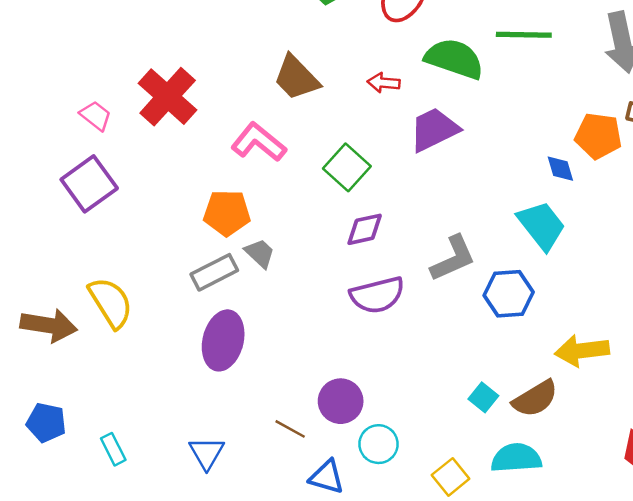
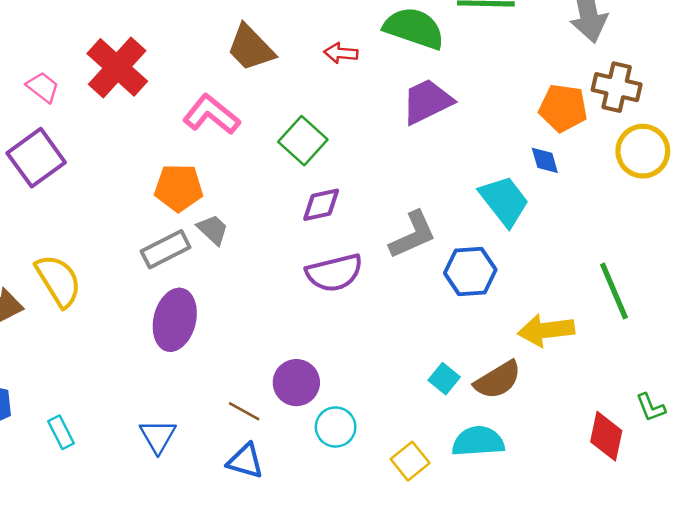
purple trapezoid: (434, 130) -> (427, 101), moved
blue diamond: (560, 169) -> (545, 160), moved
blue triangle: (327, 477) -> (245, 461), moved

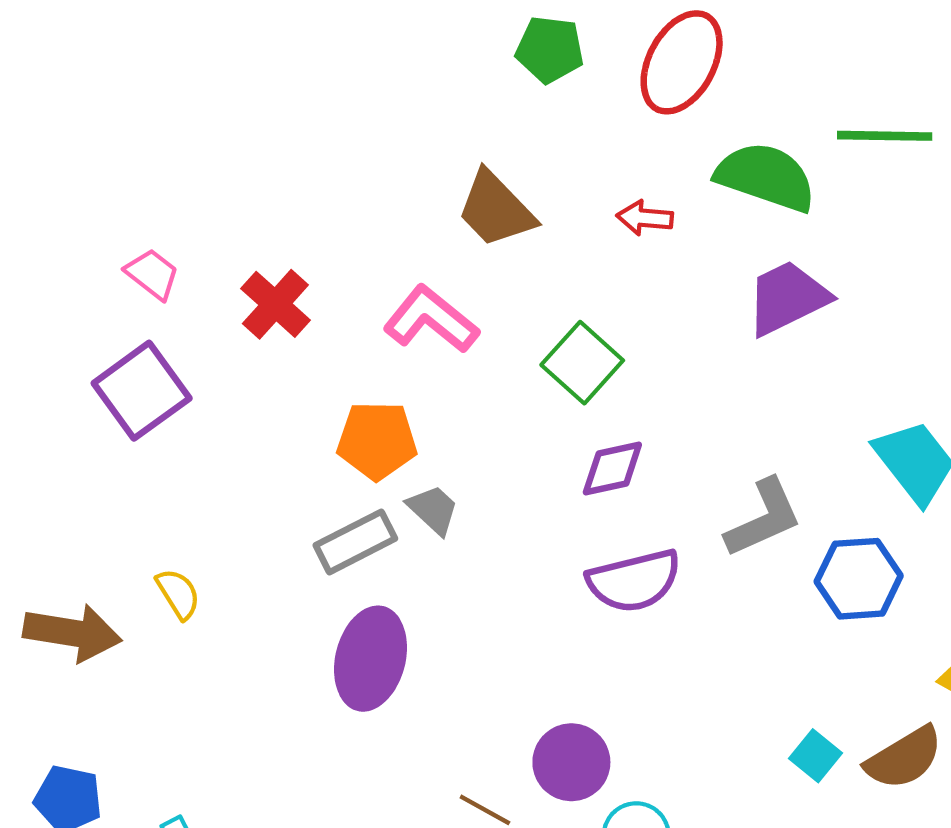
red cross: (117, 67) -> (275, 304), moved, size x0.7
yellow semicircle: (58, 281) -> (178, 594), size x0.6

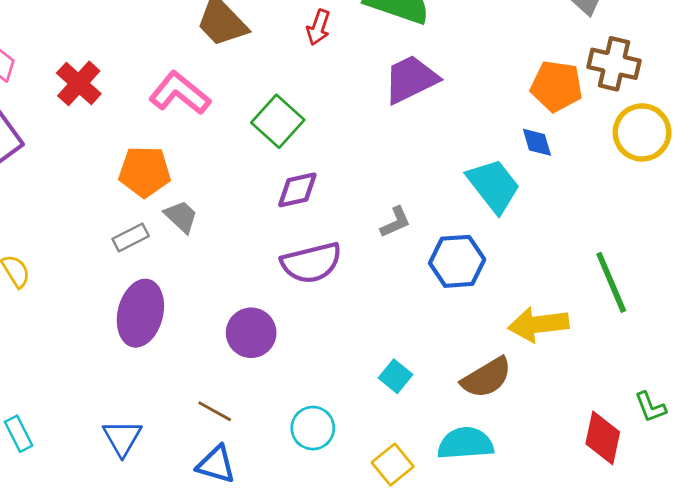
red arrow: (645, 218) -> (318, 27), turned -76
gray L-shape: (764, 518) -> (395, 222), size x0.6
gray rectangle: (355, 542) -> (131, 238), size x0.7
cyan square: (815, 756) -> (395, 376), moved
purple circle: (571, 762) -> (251, 333), moved

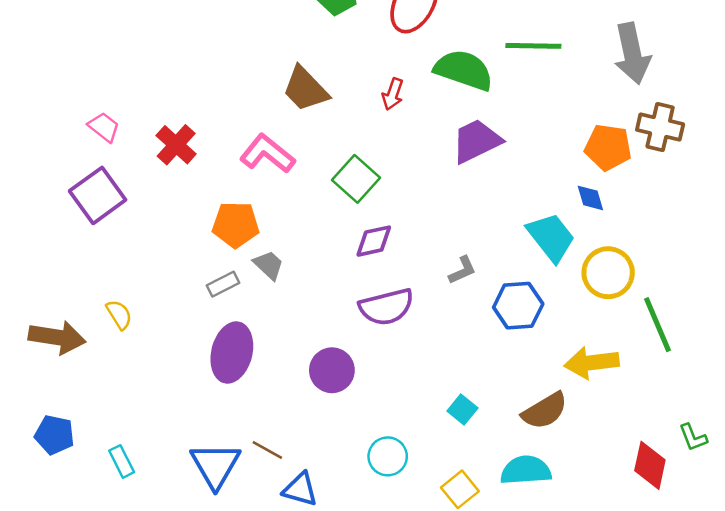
yellow circle: (642, 132) -> (608, 273), moved
brown line: (215, 411) -> (267, 450), moved
blue triangle: (122, 438) -> (215, 465), size x1.4

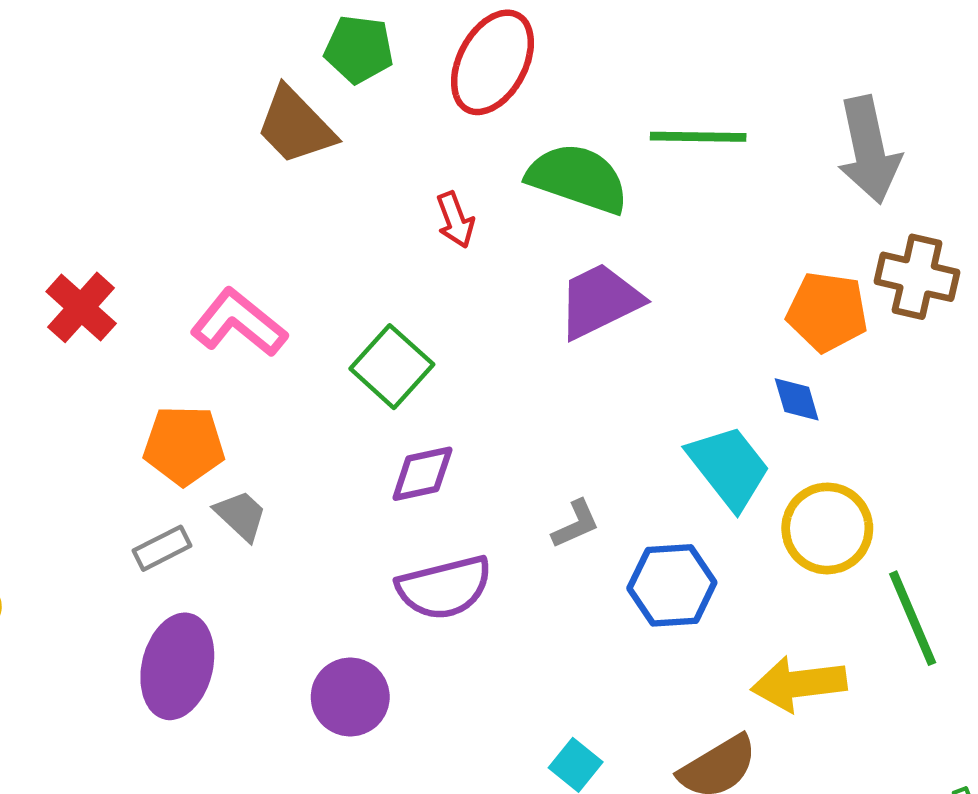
brown trapezoid: (305, 89) -> (296, 126), moved
red arrow: (393, 94) -> (455, 220), turned -40

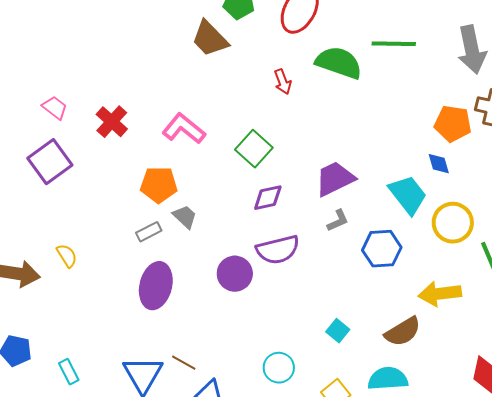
purple trapezoid: (600, 301) -> (335, 179), moved
purple circle: (350, 697) -> (235, 274), moved

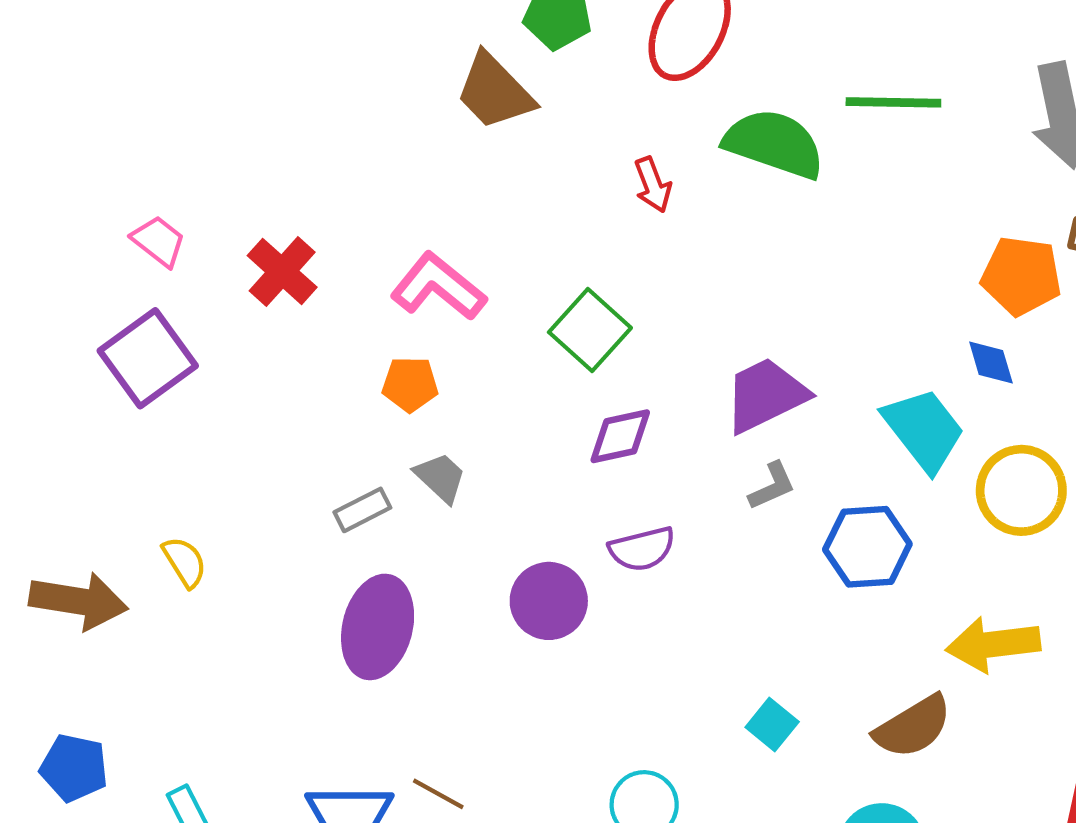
orange pentagon: (159, 185) -> (410, 384), moved, size x0.7
purple semicircle: (278, 250) -> (642, 549), size x0.7

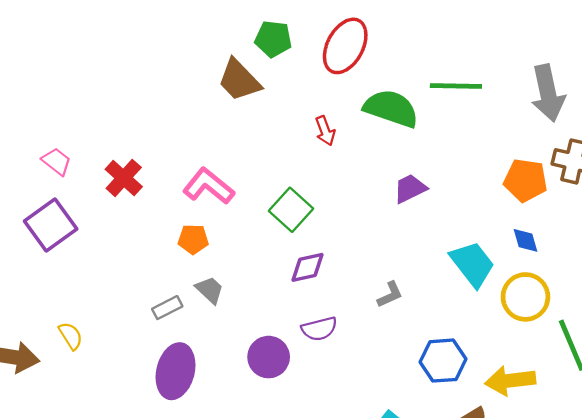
blue diamond: (991, 363) -> (525, 240), moved
purple trapezoid: (766, 395) -> (410, 189), moved, size x0.7
blue hexagon: (867, 547) -> (443, 361), moved

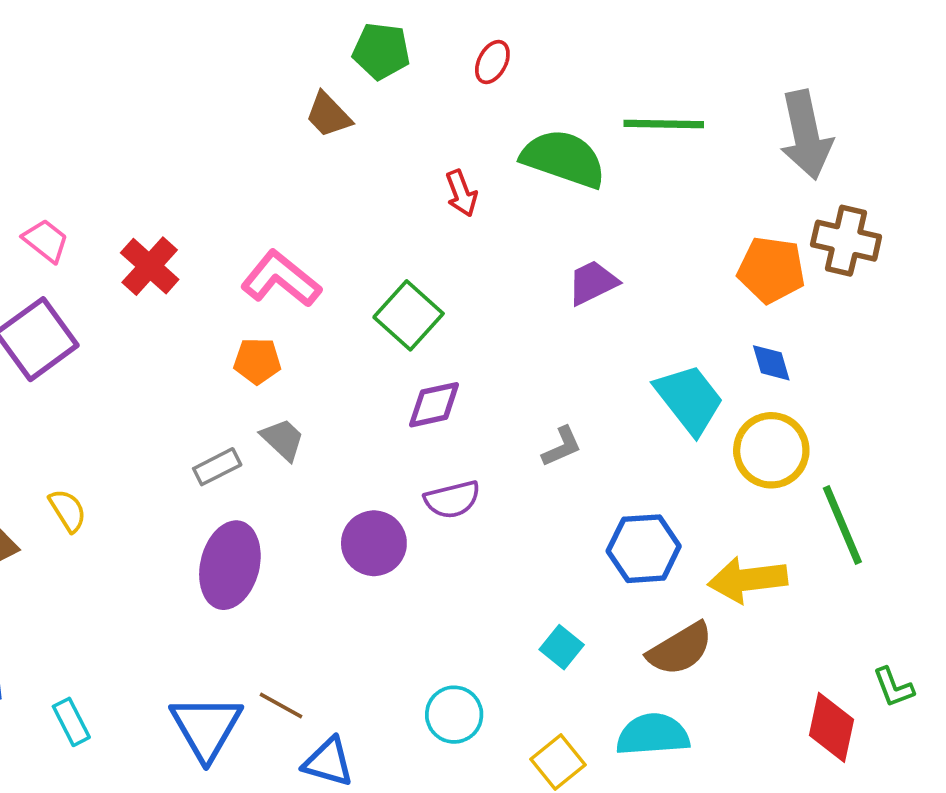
red ellipse: (345, 46) -> (492, 62), size x0.5
brown trapezoid: (239, 80) -> (328, 115), size x0.7

